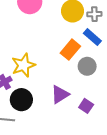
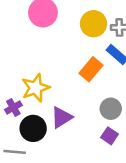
gray circle: (87, 66) -> (111, 109), moved
purple triangle: (60, 94) -> (61, 117), moved

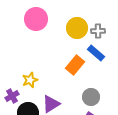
yellow star: (36, 88) -> (30, 80), size x0.7

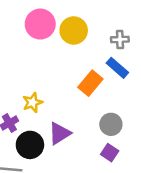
yellow circle: (77, 28) -> (74, 30), moved

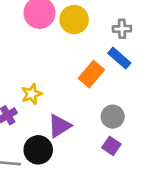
black circle: (30, 145) -> (38, 150), moved

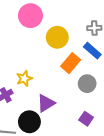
yellow circle: (74, 20) -> (57, 37), moved
gray circle: (113, 117) -> (87, 84), moved

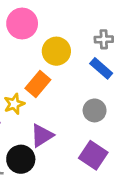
orange rectangle: (71, 63) -> (38, 84), moved
purple square: (86, 119) -> (93, 155), size x1.5

